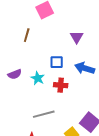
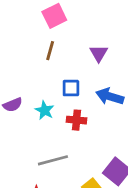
brown line: (27, 35) -> (50, 51), moved

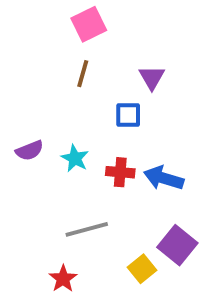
blue square: (71, 88) -> (128, 115), moved
blue arrow: (110, 96) -> (164, 178), moved

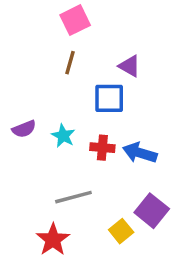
purple triangle: (152, 78) -> (130, 66), turned -30
blue square: (128, 115) -> (109, 98), size x1.4
red star: (63, 279) -> (53, 240), size x1.4

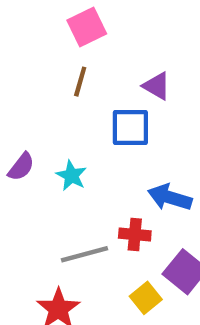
purple semicircle: (24, 129) -> (21, 167), turned -30
red cross: (102, 148) -> (135, 235), moved

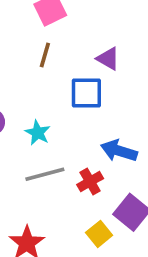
red cross: (135, 235) -> (90, 182), turned -35
gray line: (85, 254) -> (45, 174), moved

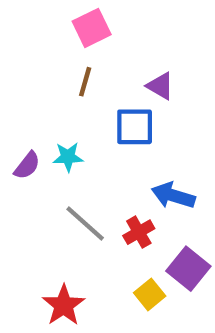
cyan star: (38, 133) -> (68, 157), moved, turned -30
gray line: (45, 174) -> (85, 224), turned 57

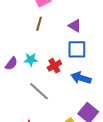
blue square: (135, 127) -> (77, 49), moved
red cross: (139, 232) -> (54, 66), moved

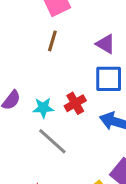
cyan star: (31, 60) -> (43, 108), moved

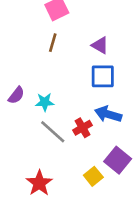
red cross: (75, 103) -> (82, 128), moved

